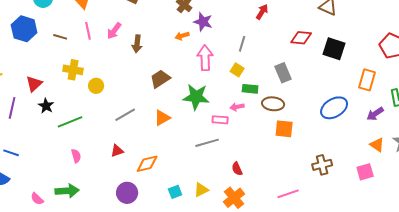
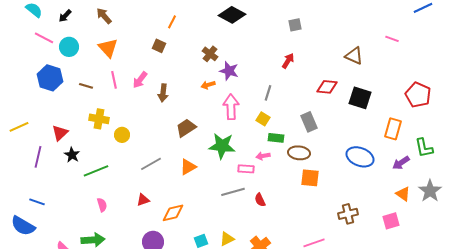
blue ellipse: (334, 108) -> (360, 157), turned 52
red semicircle: (237, 169) -> (260, 200), moved

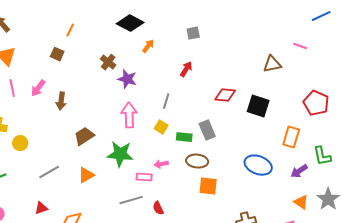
pink line: (392, 39) -> (300, 46), moved
brown triangle: (354, 56) -> (272, 64), moved, turned -36
orange arrow: (208, 85) -> (148, 46), moved, turned 144
green rectangle: (276, 138) -> (184, 137), moved

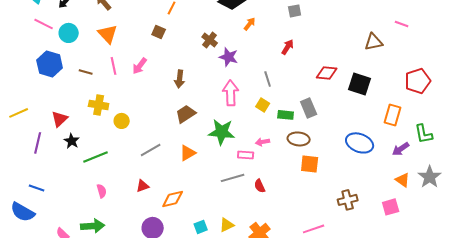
brown arrow: (61, 101) -> (180, 79), moved
gray line: (166, 101) -> (268, 79), turned -35
red pentagon: (316, 103) -> (418, 81), turned 30

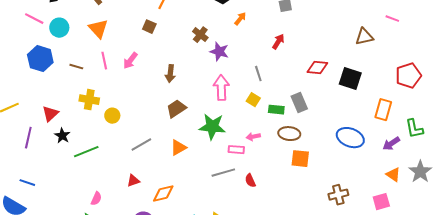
pink semicircle: (102, 191) -> (96, 199), moved, turned 40

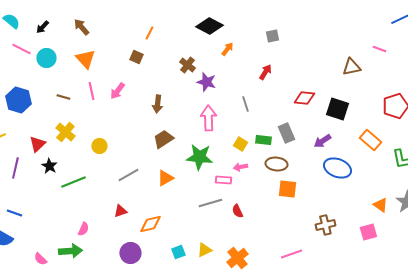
blue hexagon: (40, 59) -> (18, 100), moved
yellow cross: (89, 100) -> (65, 132), moved, turned 30
yellow square: (253, 100) -> (240, 144), moved
orange rectangle: (383, 110) -> (370, 140), turned -65
purple arrow: (391, 144) -> (322, 141), moved

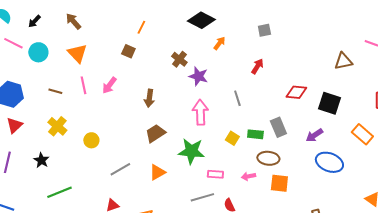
red triangle: (37, 144) -> (14, 125), moved
pink arrow: (240, 167) -> (248, 176), moved
green line: (73, 182) -> (59, 192), moved

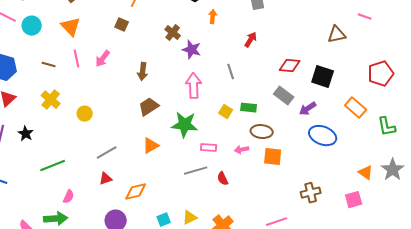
orange arrow: (219, 43) -> (213, 17), turned -32
gray rectangle: (278, 127) -> (284, 96), moved, turned -30
black star: (41, 160) -> (26, 134), moved
gray line: (120, 169) -> (107, 153), moved

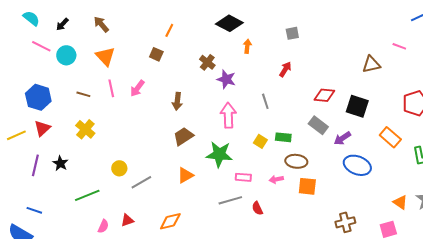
yellow circle: (85, 114) -> (119, 168), moved
red triangle: (106, 179) -> (127, 220), moved

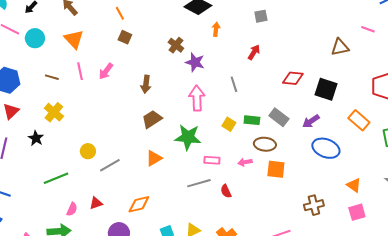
orange line: (169, 30) -> (120, 13), moved, turned -56
gray rectangle: (318, 125) -> (279, 117), moved
black star: (60, 163) -> (36, 138), moved
orange triangle: (400, 202) -> (354, 185), moved

